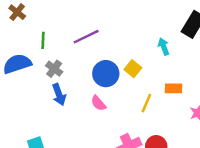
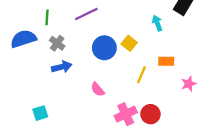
blue arrow: (59, 95) -> (62, 67), turned -84
pink semicircle: (98, 103) -> (98, 89), moved

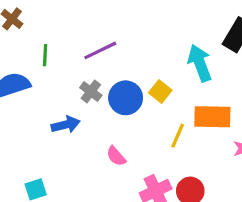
cyan arrow: (157, 23) -> (200, 63), size x1.6
gray cross: (57, 43) -> (91, 91), moved
orange rectangle: (166, 61) -> (212, 117), size x1.6

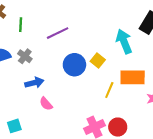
green line: (45, 55) -> (21, 25), moved
gray cross: (91, 91) -> (25, 56), moved
pink semicircle: (116, 156) -> (46, 104), moved

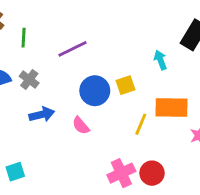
cyan arrow: (124, 41) -> (160, 60), size x0.6
yellow square: (98, 60) -> (125, 85), turned 32
pink semicircle: (46, 104) -> (81, 126), moved

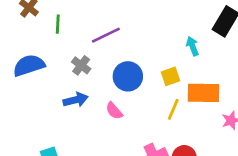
gray cross: (29, 80) -> (81, 65), moved
yellow square: (125, 85) -> (170, 76), moved

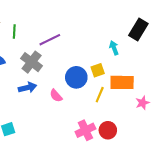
gray cross: (81, 65) -> (32, 62), size x1.5
blue circle: (128, 76) -> (76, 77), moved

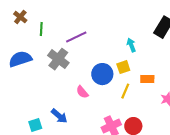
cyan arrow: (114, 48) -> (131, 45), moved
orange rectangle: (122, 82) -> (147, 79), size x0.6
blue arrow: (27, 88) -> (59, 116), moved, turned 54

